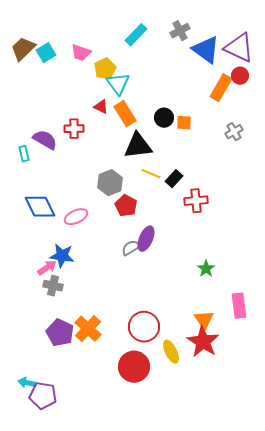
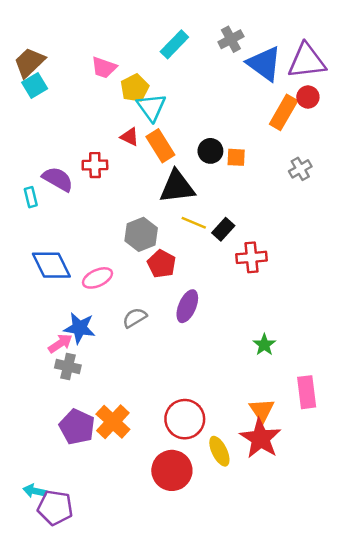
purple triangle: (239, 48) -> (307, 61), turned -32
cyan square: (46, 53) -> (35, 85), moved
gray semicircle: (131, 248) -> (135, 318), moved

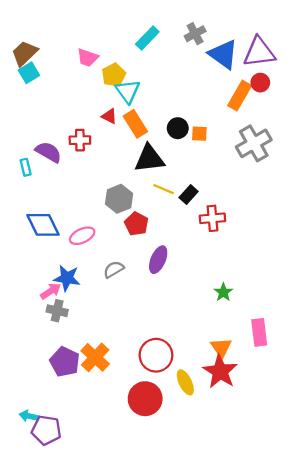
gray cross: (300, 169) -> (254, 143), size x1.8

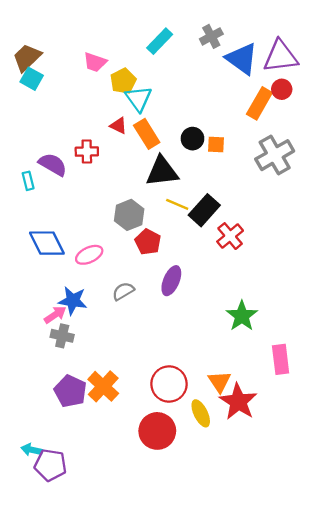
cyan square: (29, 73) -> (32, 79), turned -30
black rectangle: (189, 194) -> (204, 210), size x1.5
red cross: (212, 218) -> (230, 236), turned -35
green star: (223, 292) -> (242, 316), size x1.5
orange triangle: (221, 348) -> (219, 382), moved

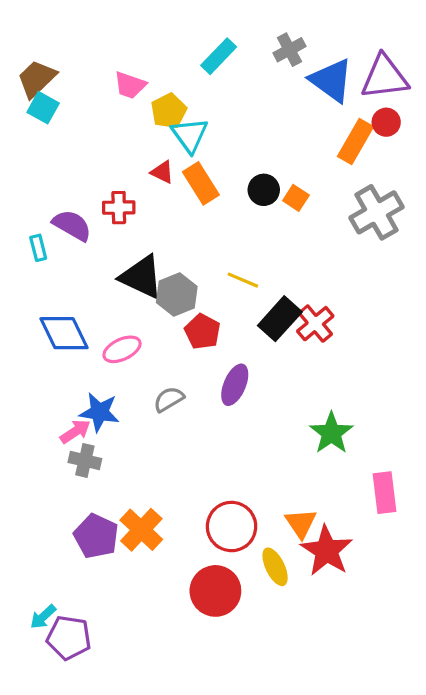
orange square: (216, 144) -> (296, 198), turned 30
black triangle: (162, 171) -> (141, 277), moved, turned 32
black rectangle: (204, 210) -> (280, 319), moved
cyan arrow: (32, 450) -> (43, 617), turned -54

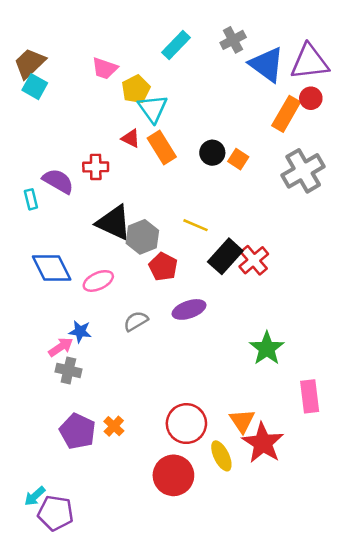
purple ellipse: (235, 385) -> (189, 309), turned 48
blue star: (99, 412) -> (80, 332), size x0.7
orange cross: (141, 530) -> (114, 426), size x0.6

